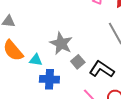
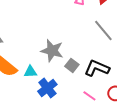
blue cross: (49, 79) -> (47, 88), turned -30

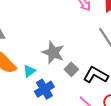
cyan triangle: (30, 72) -> (29, 71), turned -40

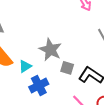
gray square: (71, 69) -> (67, 68), turned -32

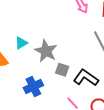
cyan triangle: (25, 66) -> (21, 43), moved

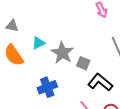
gray square: (62, 70) -> (83, 63), moved

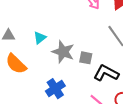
cyan triangle: (38, 43) -> (40, 38), moved

